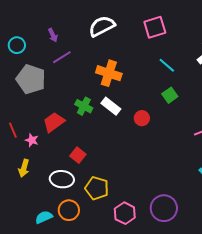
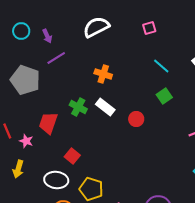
pink square: (155, 27) -> (149, 28), size x0.6
cyan circle: (17, 45) -> (21, 31), moved
orange cross: (109, 73) -> (103, 74), size x0.7
red trapezoid: (54, 122) -> (48, 123), turned -35

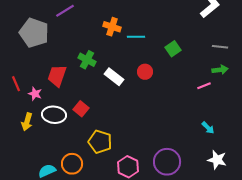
cyan line: (161, 66) -> (136, 37), moved, turned -42
white rectangle: (105, 107) -> (114, 77), moved
white ellipse: (56, 180) -> (54, 115), moved

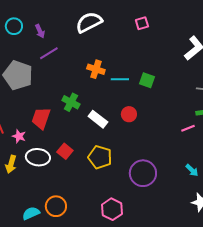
green square: (173, 49) -> (147, 80), moved, turned -35
yellow pentagon: (100, 142) -> (100, 157), moved
purple circle: (167, 162) -> (143, 173), moved

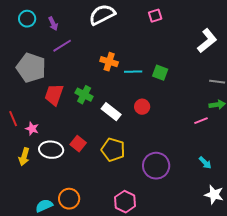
red trapezoid: (41, 118) -> (54, 95), moved

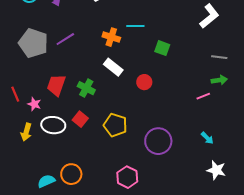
purple line: (62, 46) -> (65, 39), moved
cyan line: (133, 72) -> (135, 26), moved
red trapezoid: (54, 95) -> (56, 85), moved
green cross: (84, 95) -> (86, 88), moved
white rectangle: (111, 112) -> (113, 67), moved

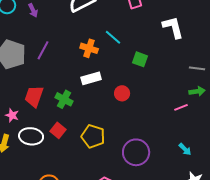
white L-shape: (209, 16) -> (173, 27), moved, turned -65
cyan line: (135, 26) -> (113, 37), turned 42
purple line: (65, 39) -> (43, 50), turned -30
white rectangle: (113, 67) -> (91, 78), turned -54

